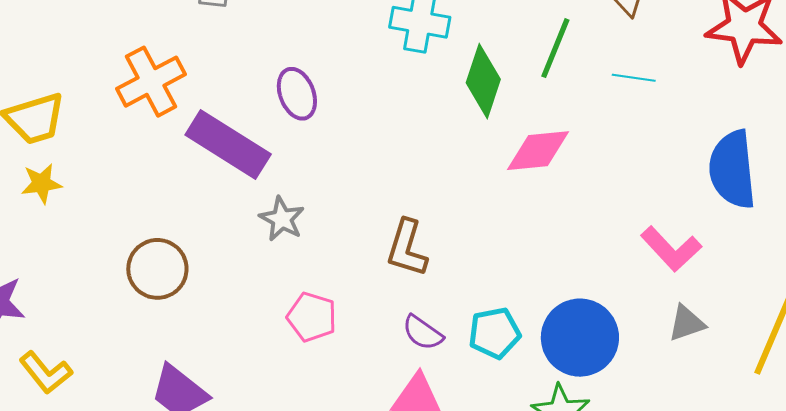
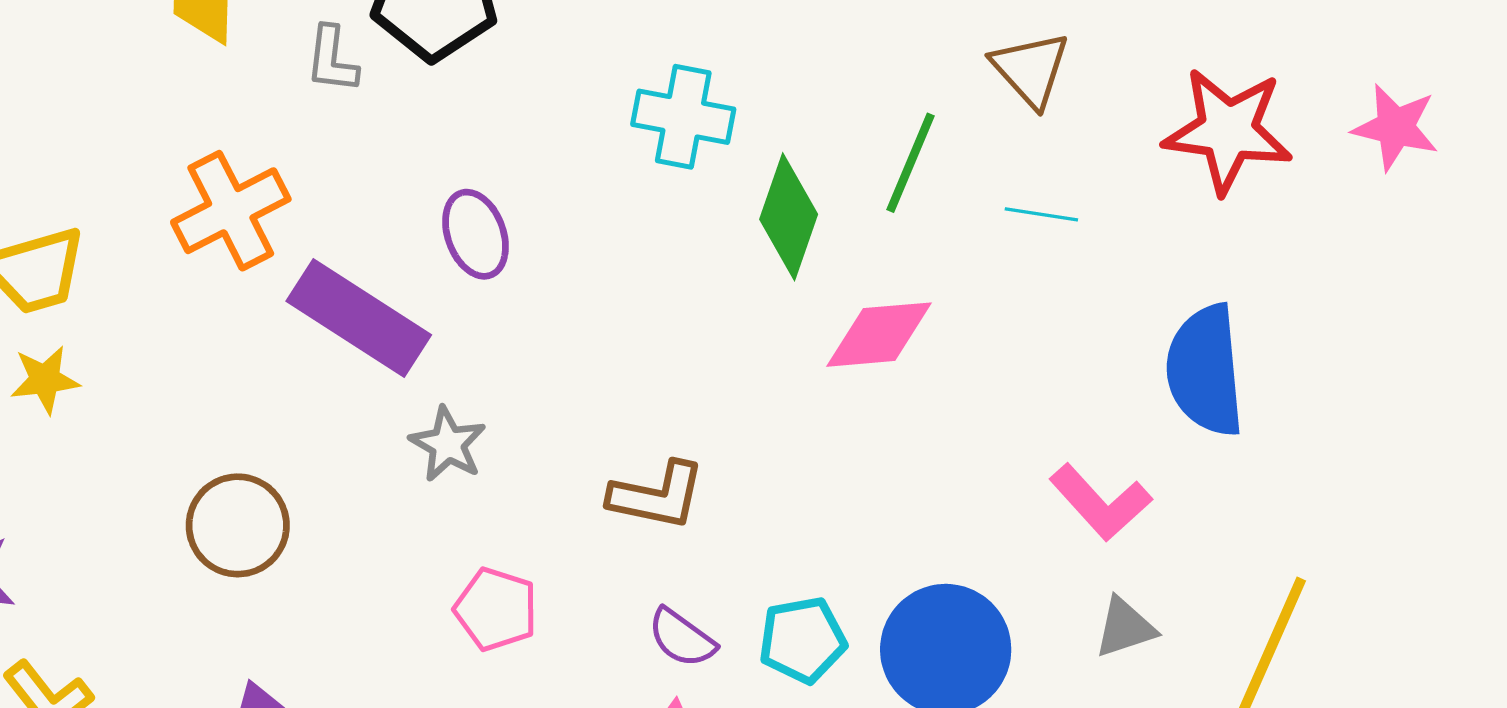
brown L-shape: (407, 248) -> (657, 496), turned -96

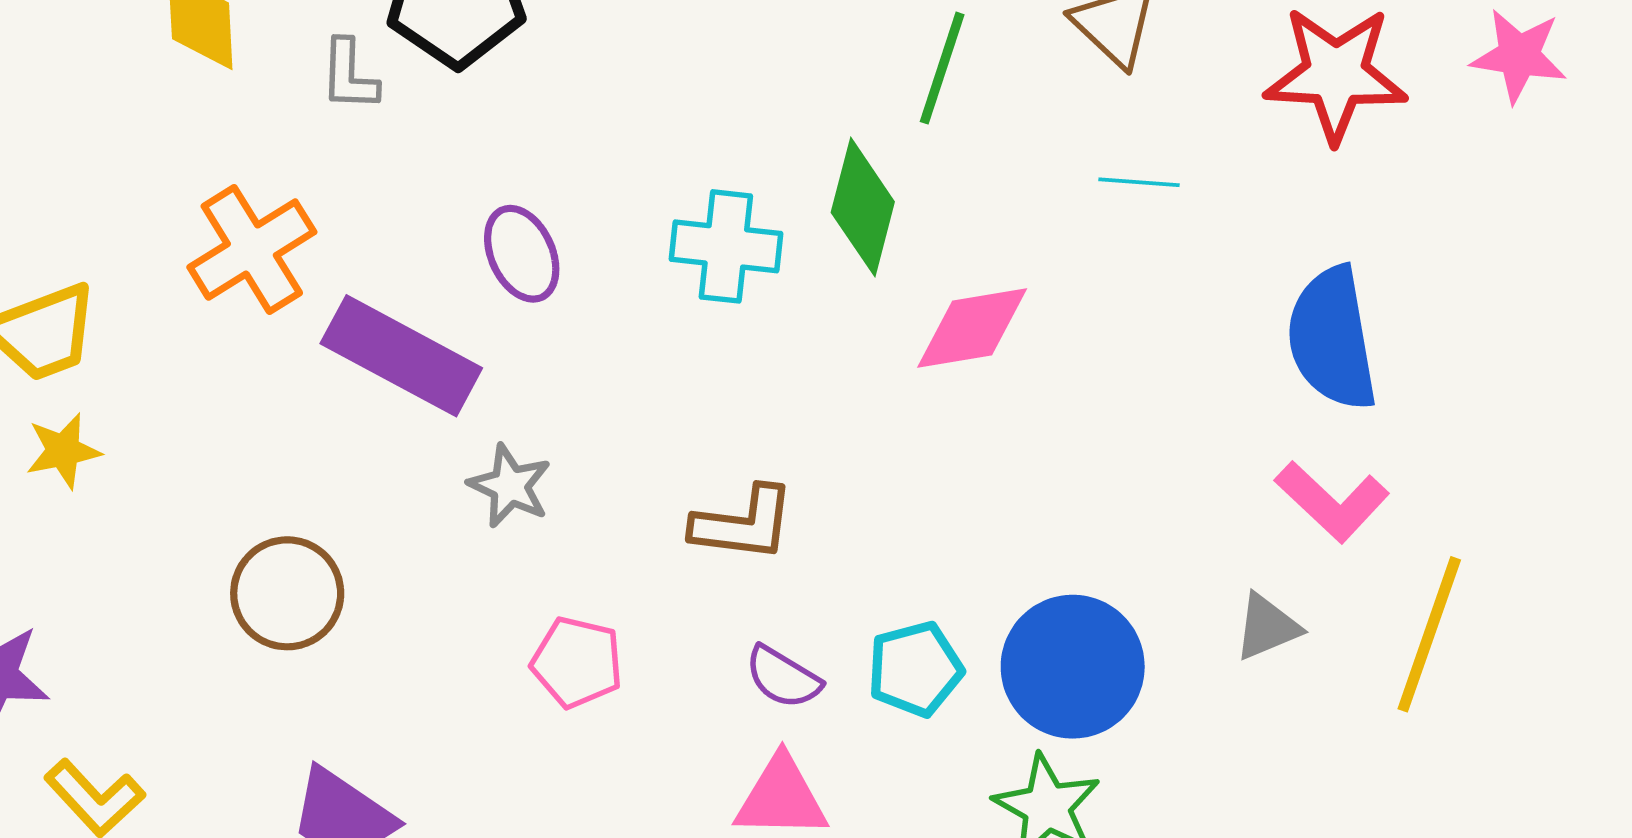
cyan cross: (683, 117) -> (726, 246), moved
green line: (910, 163) -> (942, 68), moved
pink L-shape: (1101, 502) -> (1332, 501), moved

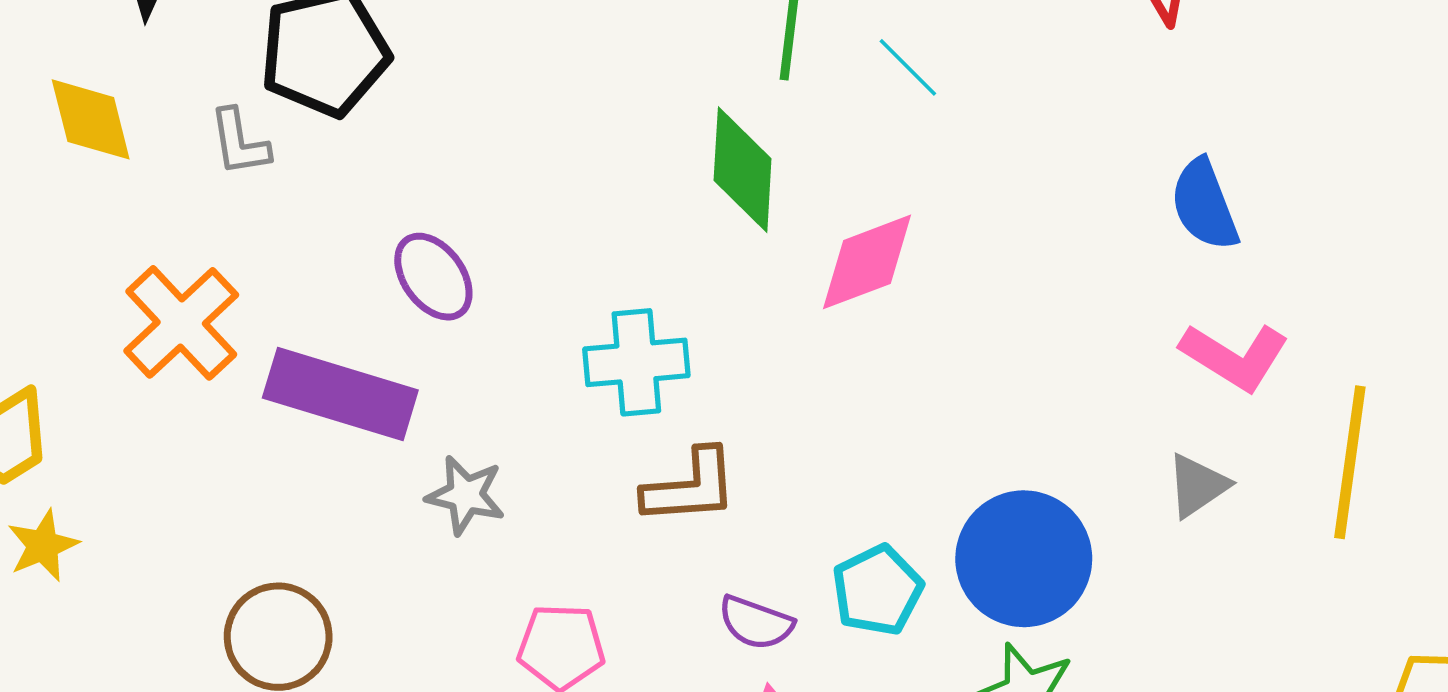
cyan line: (1139, 182) -> (908, 67), moved, turned 52
cyan cross: (726, 246) -> (636, 362), moved
blue semicircle: (1332, 339) -> (1204, 205), size x0.7

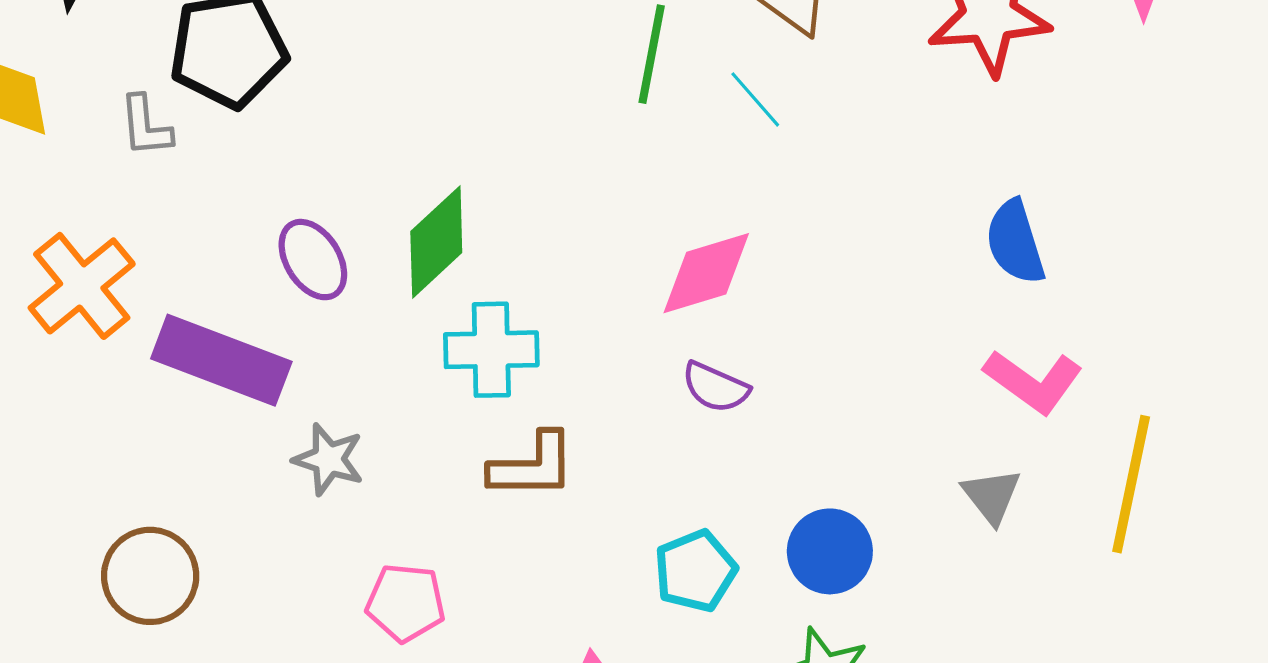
green diamond: (743, 170) -> (436, 242), moved, turned 40
gray triangle: (1197, 486) -> (992, 496), turned -38
blue circle: (1024, 559) -> (830, 551), size x0.7
purple semicircle: (756, 623) -> (715, 387), moved

